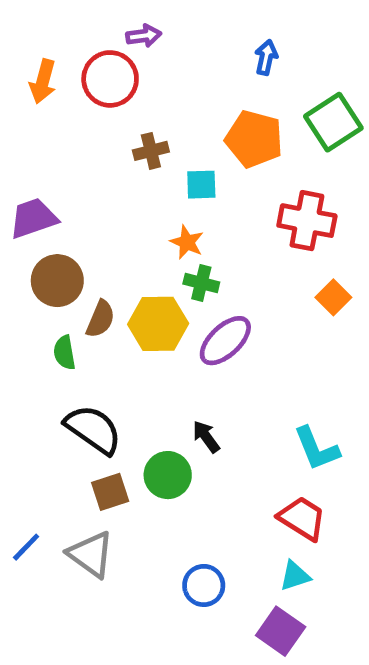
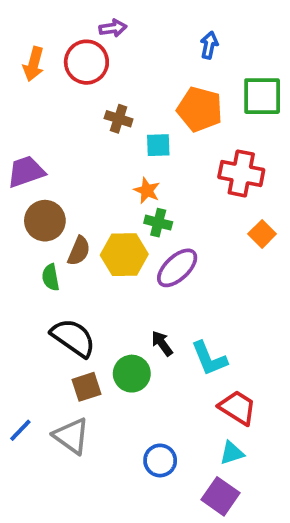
green square: (333, 122) -> (262, 96), turned 33
brown cross: (151, 151) -> (119, 119), turned 32
cyan L-shape: (317, 449) -> (209, 359), moved

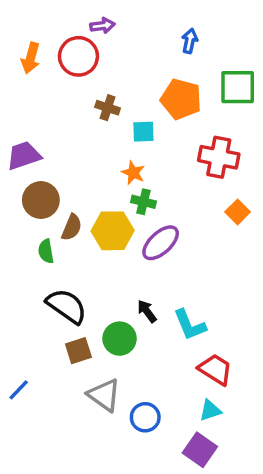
gray triangle: (71, 436) -> (104, 395), moved

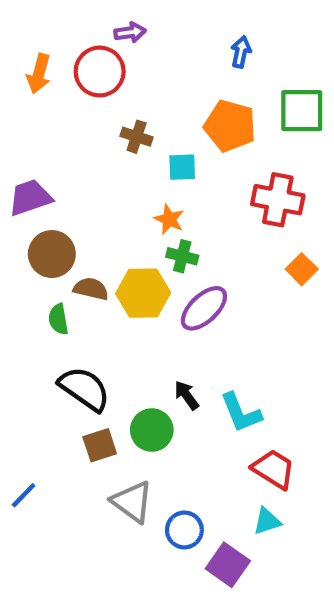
brown semicircle: (72, 227) -> (91, 289), turned -100
purple square: (200, 450) -> (228, 565), moved

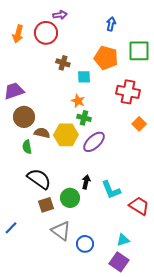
black arrow: (187, 395) -> (86, 182), turned 48
red trapezoid: (273, 469) -> (139, 206), moved
purple square: (228, 565) -> (119, 262), moved

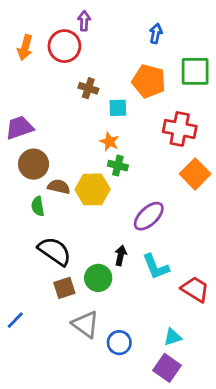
purple arrow: (60, 15) -> (84, 21), turned -80
orange square: (139, 124) -> (195, 174), size x1.5
purple ellipse: (94, 142) -> (149, 216), moved

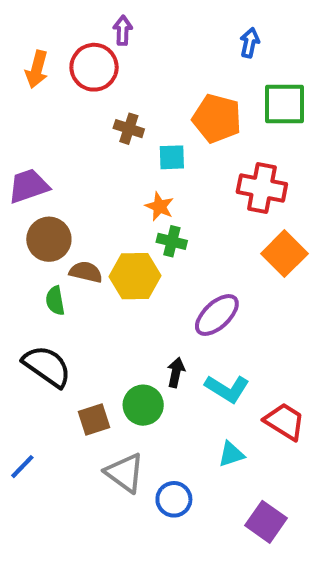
blue arrow: (156, 33) -> (250, 43), moved
black semicircle: (55, 251) -> (47, 366), moved
cyan L-shape: (156, 267) -> (227, 389), turned -36
cyan triangle: (173, 337) -> (231, 454), moved
purple square: (167, 368) -> (266, 522), moved

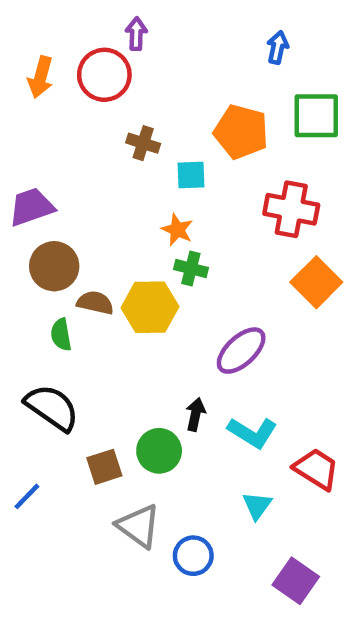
cyan triangle: (231, 454) -> (257, 506), turned -36
blue line: (22, 467) -> (27, 496), moved

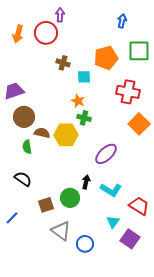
orange pentagon: (241, 132) -> (106, 58), turned -30
black semicircle: (52, 408) -> (23, 179), size x0.7
purple square: (296, 581) -> (130, 239), moved

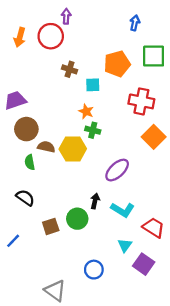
gray triangle: (61, 231) -> (55, 291), moved

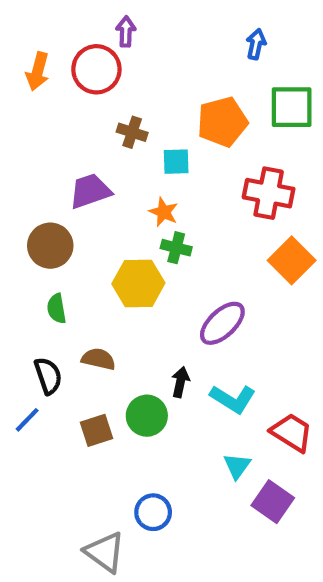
purple trapezoid: (15, 100) -> (90, 191), moved
brown semicircle: (46, 147) -> (99, 359), moved
black semicircle: (25, 198) -> (48, 376), turned 36
blue line: (13, 241) -> (27, 420), moved
blue circle: (94, 270) -> (153, 512), moved

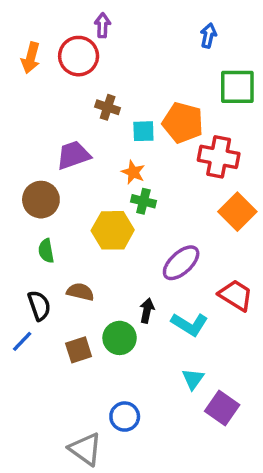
orange pentagon: (222, 122) -> (183, 123), moved, turned 30
red trapezoid: (292, 432) -> (236, 295), moved

